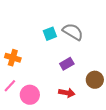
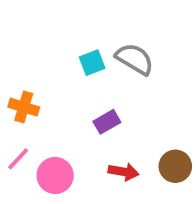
purple rectangle: (67, 64) -> (107, 122), moved
brown circle: (95, 80) -> (175, 166), moved

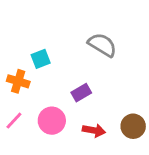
cyan square: (92, 63) -> (41, 59), moved
pink circle: (55, 175) -> (52, 121), moved

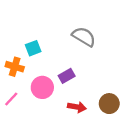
pink circle: (52, 121) -> (42, 87), moved

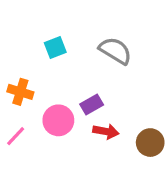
cyan square: (33, 48) -> (55, 48), moved
red arrow: (77, 107) -> (106, 131), moved

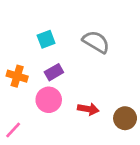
purple rectangle: (92, 105) -> (54, 72), moved
pink line: (16, 136) -> (13, 130), moved

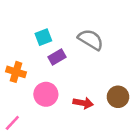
purple rectangle: (54, 72) -> (57, 57), moved
brown circle: (125, 118) -> (118, 97), moved

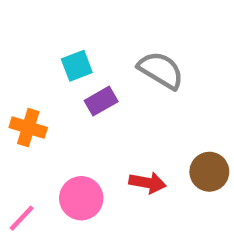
pink circle: (46, 94) -> (81, 198), moved

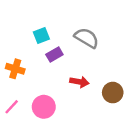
red arrow: (148, 183) -> (79, 82), moved
pink line: (22, 218) -> (12, 107), moved

